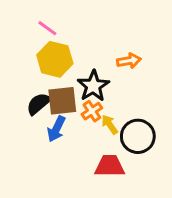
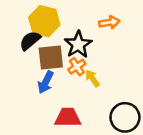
black semicircle: (39, 104) -> (30, 41), moved
black circle: (138, 136) -> (125, 117), moved
red trapezoid: (110, 166) -> (68, 117), moved

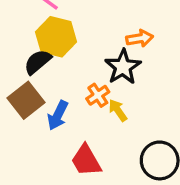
black star: (78, 45) -> (123, 67), moved
brown square: (51, 58) -> (26, 100), moved, turned -32
red trapezoid: (68, 117) -> (86, 160), turned -120

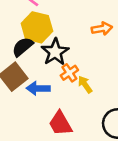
black star: (123, 67) -> (55, 52), moved
blue arrow: (58, 115) -> (38, 88), turned 65

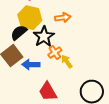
orange arrow: (102, 29) -> (63, 18), moved

